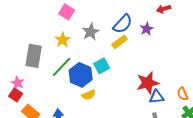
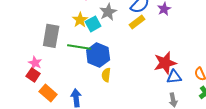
cyan square: (102, 66) -> (93, 24), moved
green line: (62, 67) -> (79, 47), turned 55
yellow semicircle: (89, 95) -> (106, 75), turned 120

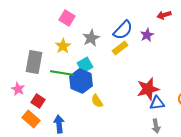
cyan square: (93, 24) -> (85, 65), moved
red square: (33, 75) -> (38, 101), moved
yellow semicircle: (106, 75) -> (97, 101), moved, turned -40

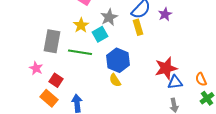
yellow rectangle: (120, 48) -> (138, 27), turned -70
cyan square: (85, 65) -> (100, 34), moved
blue hexagon: (81, 81) -> (118, 60), moved

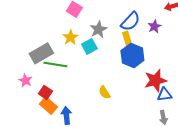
gray rectangle: (52, 41) -> (41, 53), turned 50
green line: (80, 52) -> (55, 64), moved
blue hexagon: (118, 60) -> (132, 55), moved
orange rectangle: (49, 98) -> (48, 105), moved

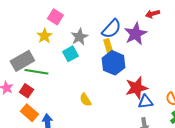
purple star: (154, 26) -> (135, 34), size x1.6
yellow star: (70, 37) -> (44, 36), moved
red square: (45, 92) -> (26, 91), moved

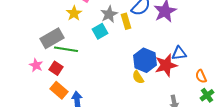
yellow rectangle: (108, 47) -> (126, 21), moved
blue hexagon: (113, 63) -> (145, 60), moved
yellow semicircle: (85, 100) -> (138, 77), moved
blue triangle: (145, 102) -> (179, 53), moved

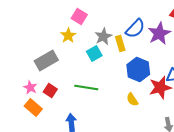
green line: (66, 49) -> (86, 88), moved
blue hexagon: (145, 60) -> (138, 70), moved
orange rectangle: (59, 90) -> (33, 108), moved

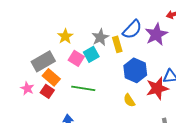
pink square: (79, 16) -> (76, 58), moved
orange rectangle: (33, 108) -> (51, 77), moved

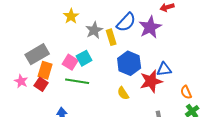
yellow star: (65, 36) -> (71, 16), moved
cyan square: (91, 54) -> (84, 58), moved
pink square: (76, 58) -> (70, 62), moved
orange rectangle: (51, 77) -> (45, 70), turned 66

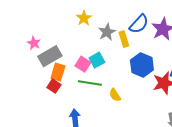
pink star: (21, 81) -> (34, 43), moved
yellow semicircle: (123, 93) -> (115, 95), moved

